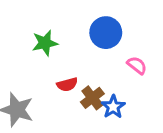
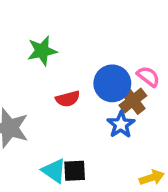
blue circle: (106, 33) -> (112, 83), moved
brown cross: (92, 98) -> (133, 100), moved

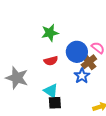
green star: (42, 51) -> (50, 33), moved
cyan triangle: (54, 171) -> (51, 91), moved

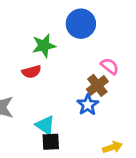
blue circle: (77, 52) -> (81, 24), moved
red semicircle: (51, 61) -> (31, 72), moved

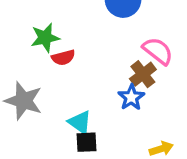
green star: (44, 46) -> (45, 38), moved
pink semicircle: (110, 66) -> (158, 51), size x1.4

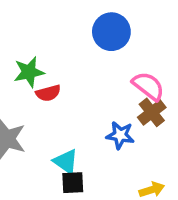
brown cross: (143, 74) -> (152, 112), moved
blue star: (131, 97) -> (120, 135), turned -30

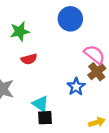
green star: (29, 72) -> (20, 31), moved
blue star: (120, 135) -> (76, 87), turned 30

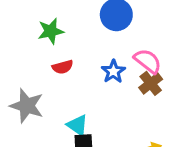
blue star: (76, 87) -> (113, 71), moved

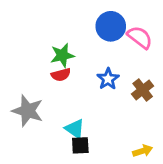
green star: (51, 31) -> (62, 55), moved
pink semicircle: (148, 61) -> (140, 37), moved

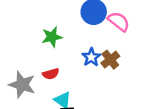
red semicircle: (61, 75) -> (51, 74), moved
brown cross: (143, 90) -> (110, 60), moved

